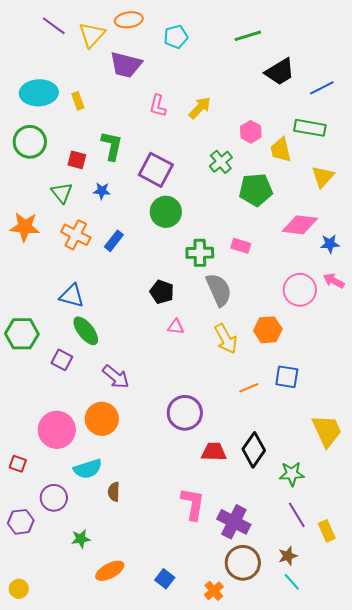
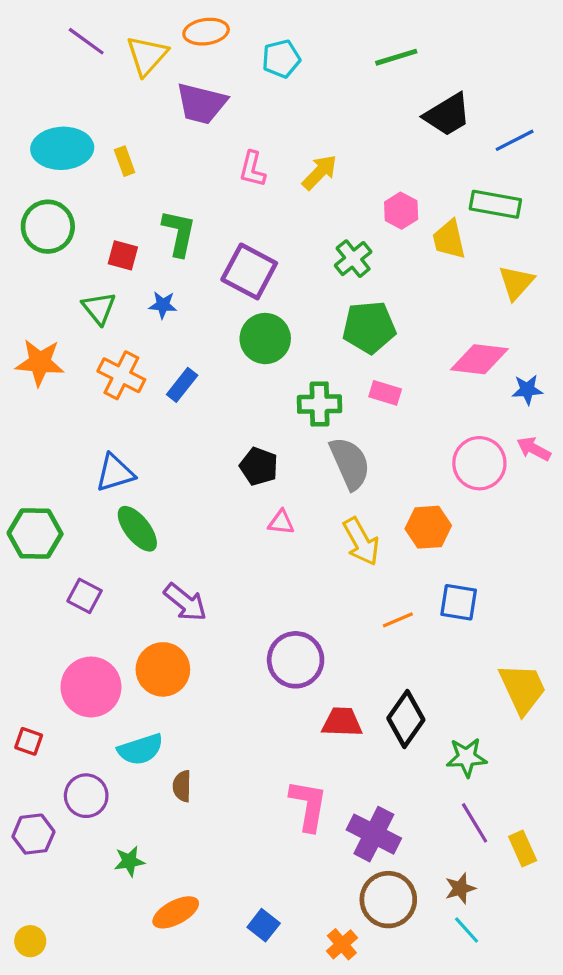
green pentagon: (256, 190) -> (369, 327), moved
blue triangle: (72, 296) -> (115, 473), turned -32
purple square: (62, 360) -> (85, 596), moved

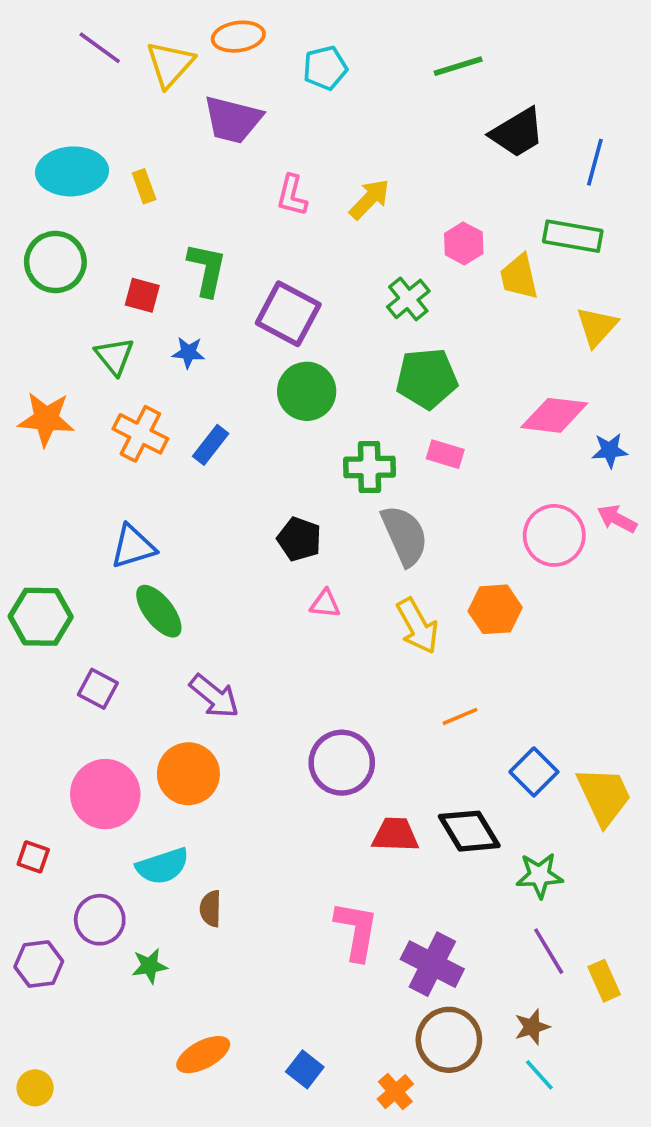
blue line: (515, 140) -> (595, 162), turned -48
blue square: (459, 602) -> (534, 772), moved, turned 36
black diamond: (406, 719) -> (469, 831), turned -66
green star: (129, 861) -> (150, 966), moved

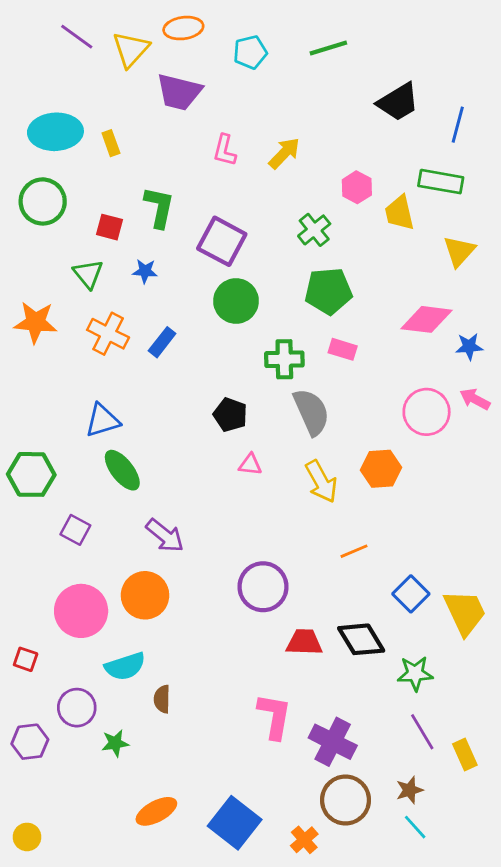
green line: (458, 66) -> (328, 48), moved
blue square: (305, 1069) -> (235, 823), size x1.8

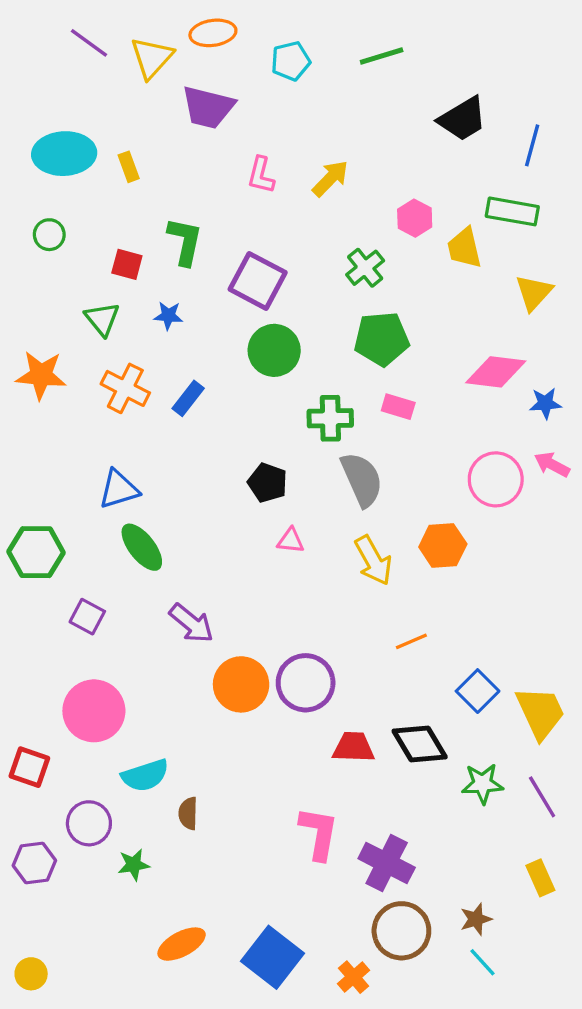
green circle: (43, 201) -> (49, 235), size x0.6
orange circle: (145, 595) -> (241, 684), moved
red square: (26, 659) -> (29, 767), size x1.4
purple line: (422, 732) -> (542, 797), moved

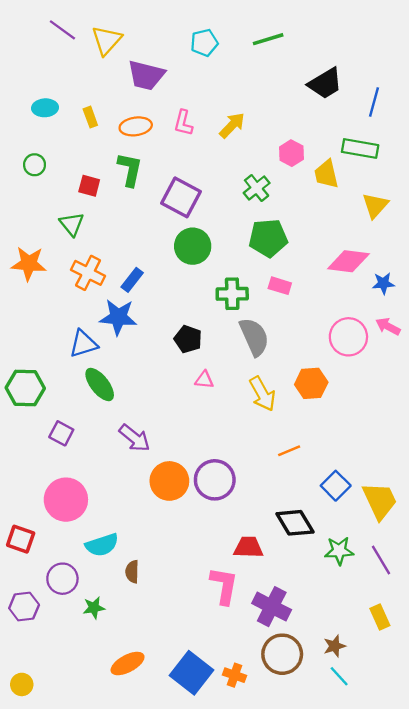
orange ellipse: (213, 33) -> (136, 126), moved
cyan ellipse: (64, 154) -> (45, 108), size x0.6
blue star: (168, 316) -> (118, 317), moved, size x1.8
red trapezoid: (354, 747) -> (248, 547), moved
orange cross: (354, 977) -> (234, 675), moved, turned -30

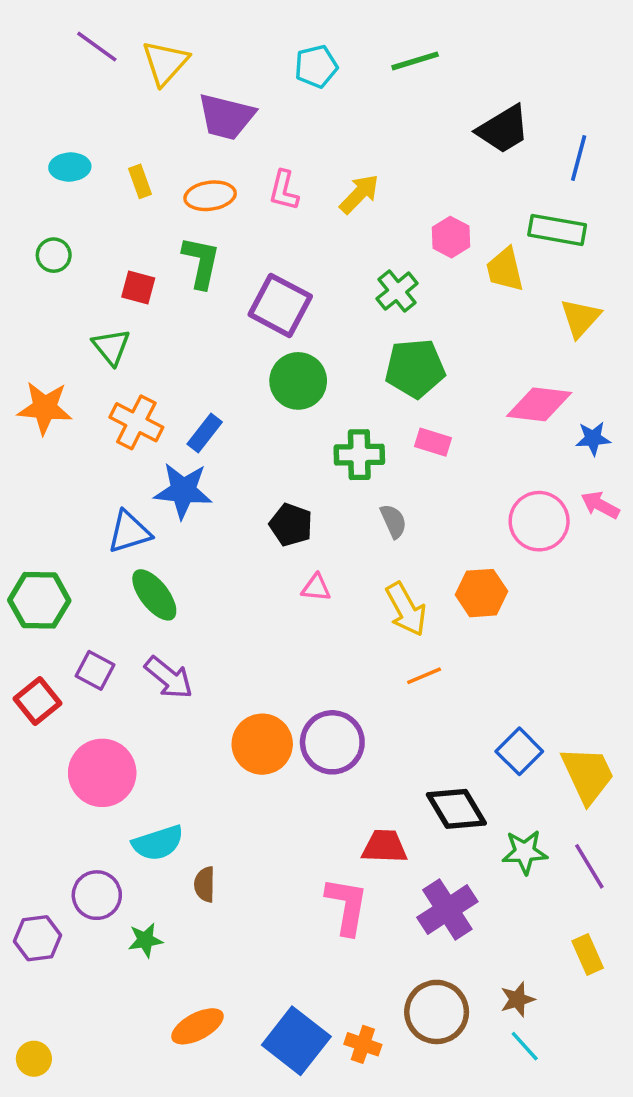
gray semicircle: (254, 337) -> (393, 521), size x0.6
purple arrow: (135, 438) -> (169, 678), moved
orange line: (289, 451) -> (424, 676), moved
red square: (21, 539) -> (37, 701), moved, turned 32
purple cross: (272, 607) -> (447, 909), moved, turned 30

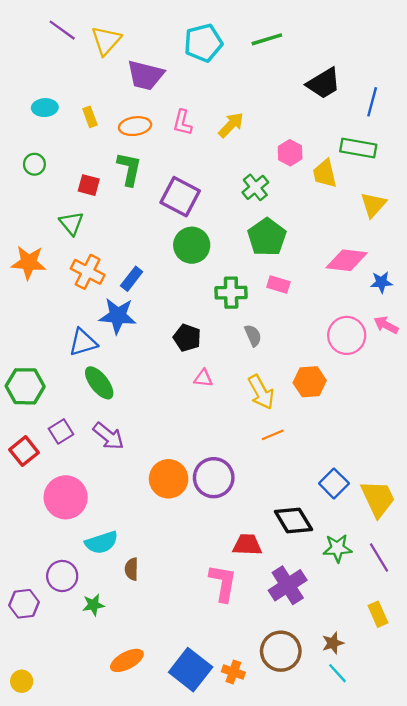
cyan pentagon: (316, 66) -> (203, 43), size x1.4
green pentagon: (415, 368) -> (267, 237), turned -30
purple square: (95, 670) -> (61, 431), turned 30

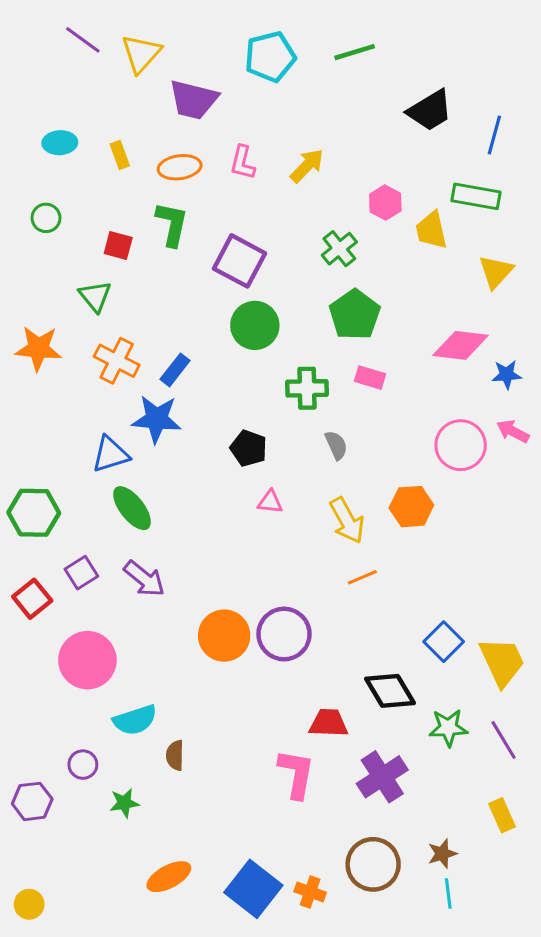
purple circle: (62, 576) -> (83, 765), size x0.7
cyan line: (337, 673) -> (448, 894), turned 35

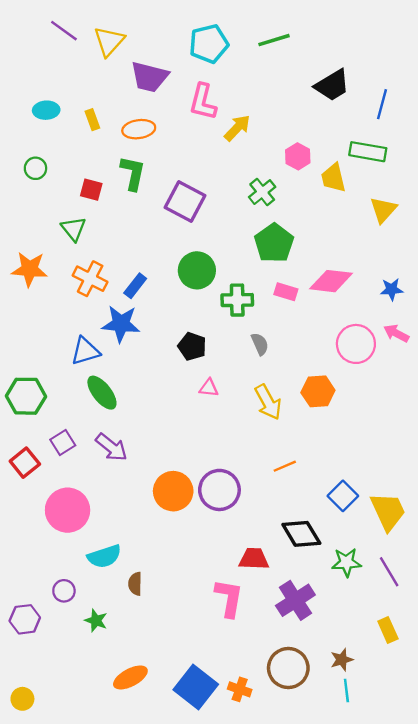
pink L-shape: (243, 163) -> (203, 102), moved, size x1.4
green circle: (255, 325) -> (197, 270), moved
pink diamond: (461, 345) -> (331, 281), moved
orange line: (362, 577) -> (285, 466), moved
green star: (124, 803) -> (96, 621), turned 30

